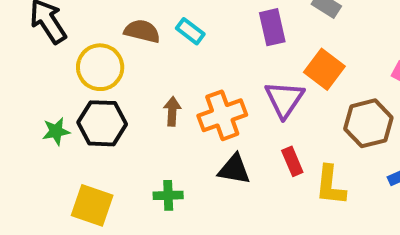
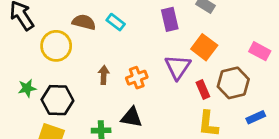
orange cross: (222, 115) -> (137, 78), size x0.7
black hexagon: (102, 123) -> (57, 100), moved
red rectangle: (292, 161) -> (203, 90), moved
black triangle: (234, 169) -> (131, 117), moved

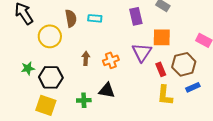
brown semicircle: (84, 22) -> (71, 18), turned 66
cyan rectangle: (116, 22) -> (95, 18), turned -32
orange square: (204, 47) -> (162, 37), turned -36
blue rectangle: (256, 117) -> (193, 87), moved

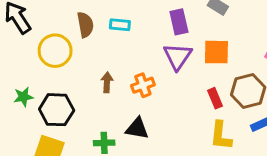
purple triangle: (142, 52) -> (178, 56), moved

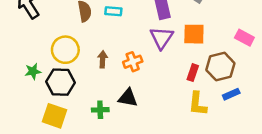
yellow circle: (55, 51) -> (65, 50), moved
red rectangle: (215, 98) -> (193, 73), turned 42

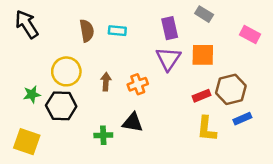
pink rectangle: (244, 38) -> (250, 34), moved
red rectangle: (193, 73) -> (202, 96), turned 49
yellow square: (54, 116) -> (27, 142), moved

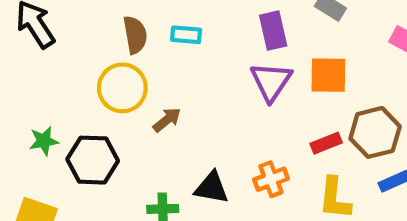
yellow circle: (66, 71) -> (122, 88), moved
brown arrow: (106, 82) -> (167, 120), turned 48
orange cross: (138, 84) -> (271, 179), moved

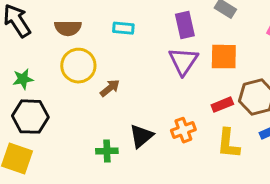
brown semicircle: (135, 35) -> (68, 28), moved, turned 100
green star: (44, 141) -> (23, 79), moved
black hexagon: (93, 160) -> (30, 117), moved
black triangle: (212, 188) -> (141, 136), turned -50

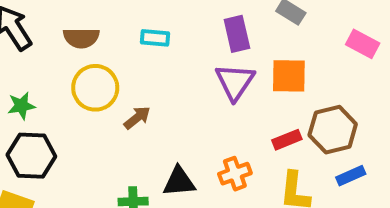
black triangle: (141, 136) -> (179, 182), turned 35

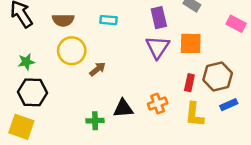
red rectangle: (287, 140) -> (189, 83), turned -56

